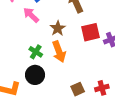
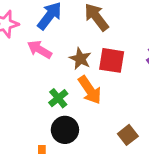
red square: (90, 32) -> (112, 60), moved, turned 36
green cross: (36, 52) -> (58, 98), turned 32

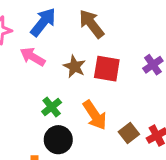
orange arrow: (90, 90) -> (95, 115), moved
brown square: (128, 135) -> (129, 133), moved

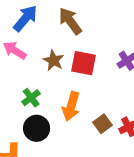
orange arrow: (95, 115) -> (71, 106), turned 48

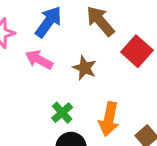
red square: (84, 63) -> (137, 51), moved, turned 35

